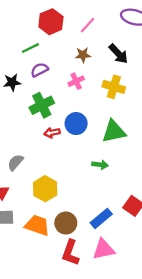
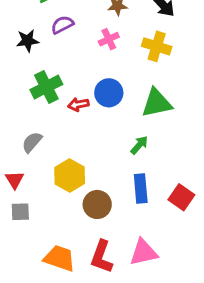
green cross: (42, 105) -> (46, 87), moved
green arrow: (100, 165) -> (139, 145), turned -56
blue rectangle: (101, 218) -> (141, 189), moved, turned -55
brown circle: (66, 223) -> (97, 204), moved
orange trapezoid: (37, 225) -> (59, 258), moved

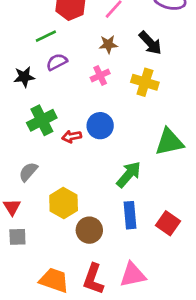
green triangle: (157, 103) -> (169, 142), moved
green arrow: (139, 145) -> (129, 175), size x1.5

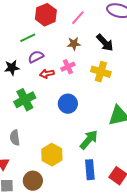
red arrow: (72, 137) -> (47, 74), moved
gray semicircle: (28, 172) -> (15, 138), turned -49
yellow hexagon: (64, 203) -> (52, 155), moved
brown circle: (89, 230) -> (33, 181), moved

